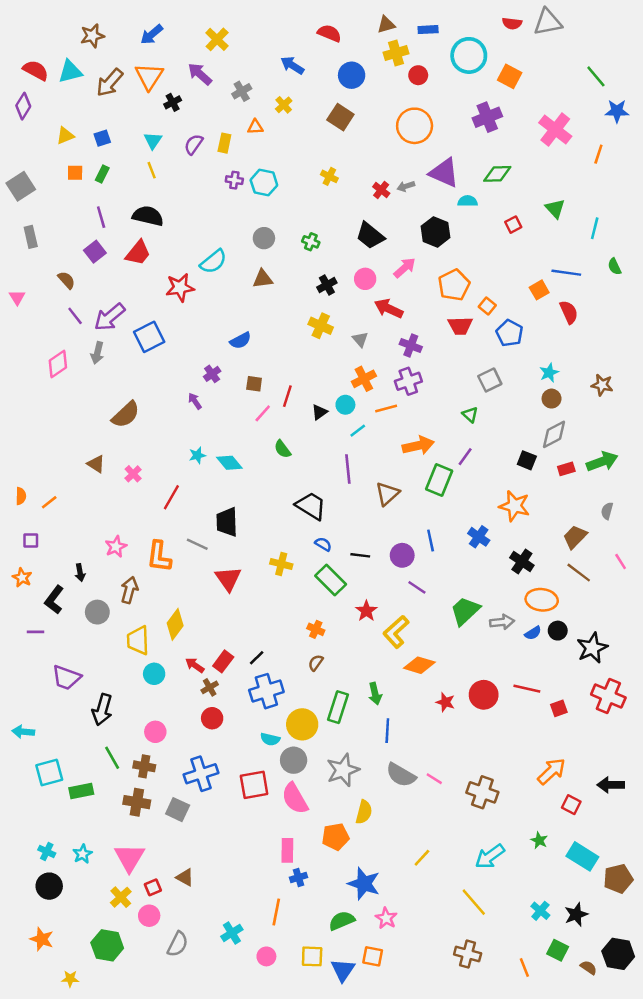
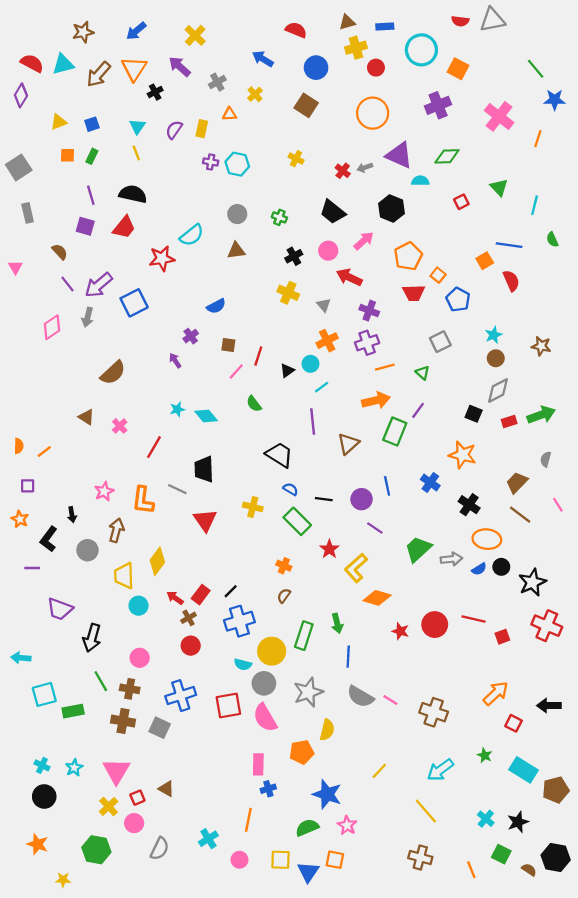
purple square: (95, 252) -> (85, 226), turned -36
orange line: (386, 408) -> (385, 367), moved

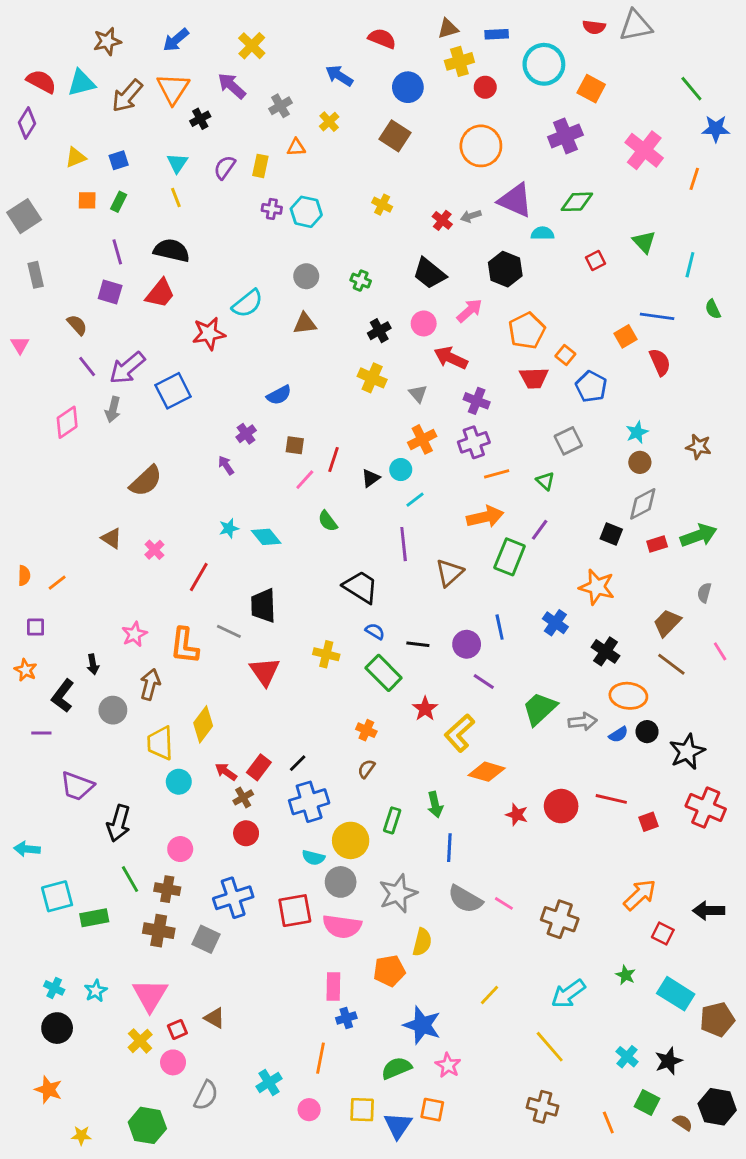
green rectangle: (304, 636) -> (392, 820), size x0.7
pink semicircle: (265, 718) -> (342, 926), turned -52
green hexagon: (96, 850) -> (147, 1125), moved

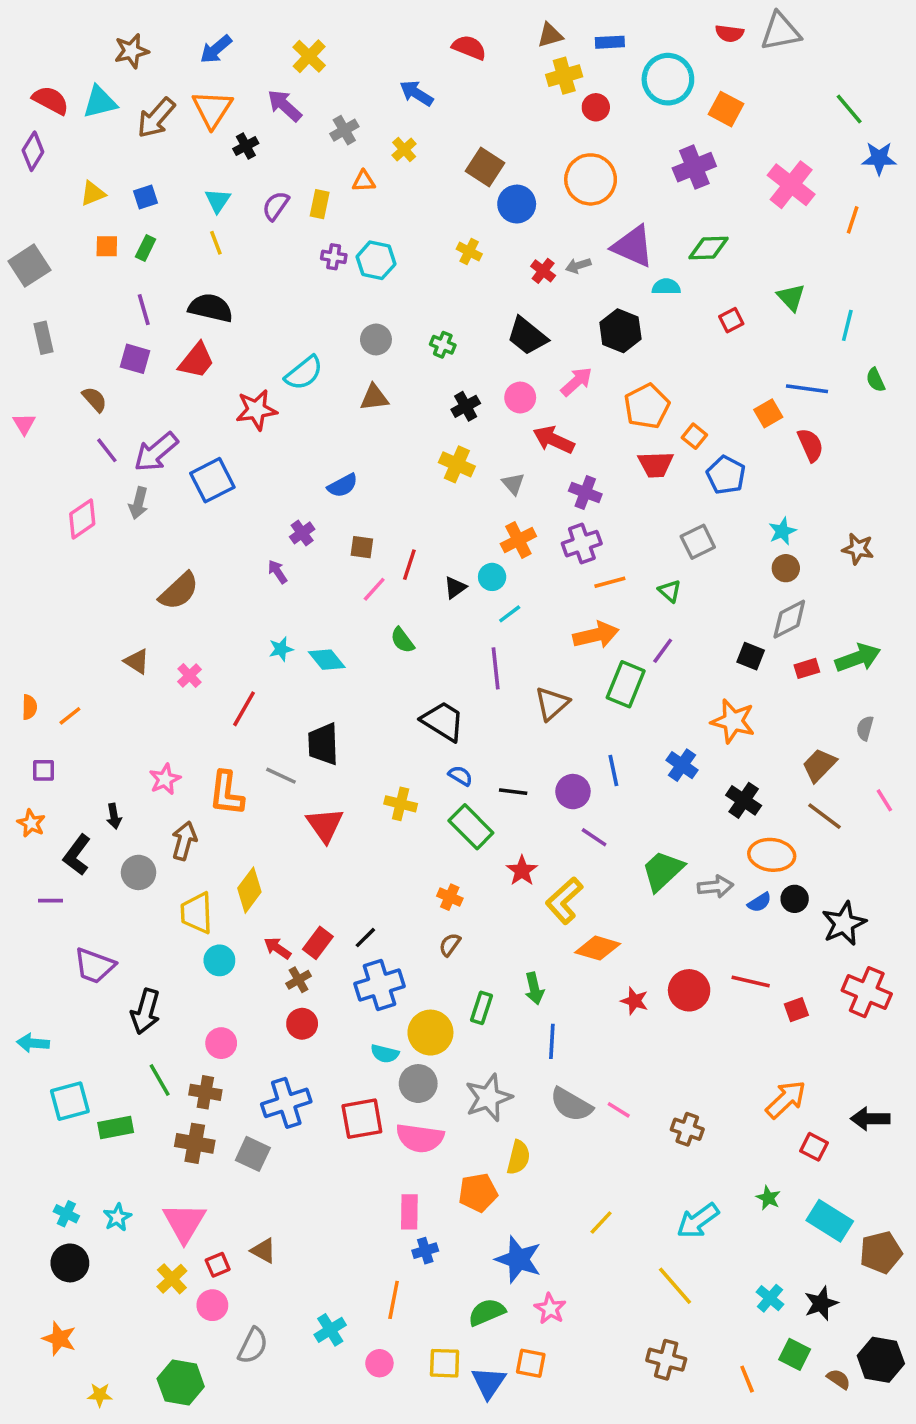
blue circle: (408, 87) -> (517, 204), moved
brown cross: (560, 919) -> (687, 1129), size x0.7

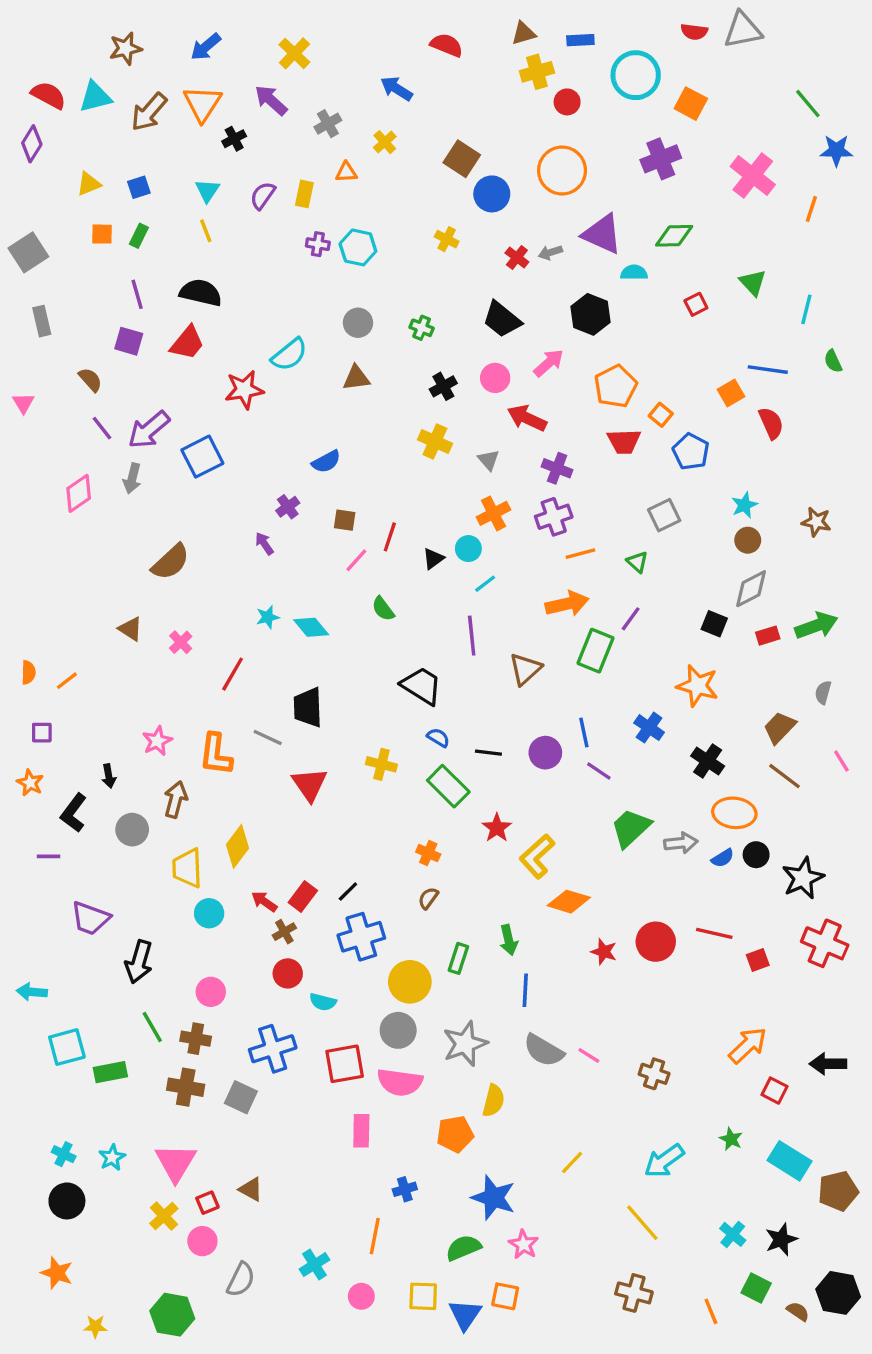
purple line: (594, 837) -> (599, 771), moved
cyan semicircle: (385, 1054) -> (323, 1002), moved
pink rectangle: (409, 1212) -> (361, 1131), moved

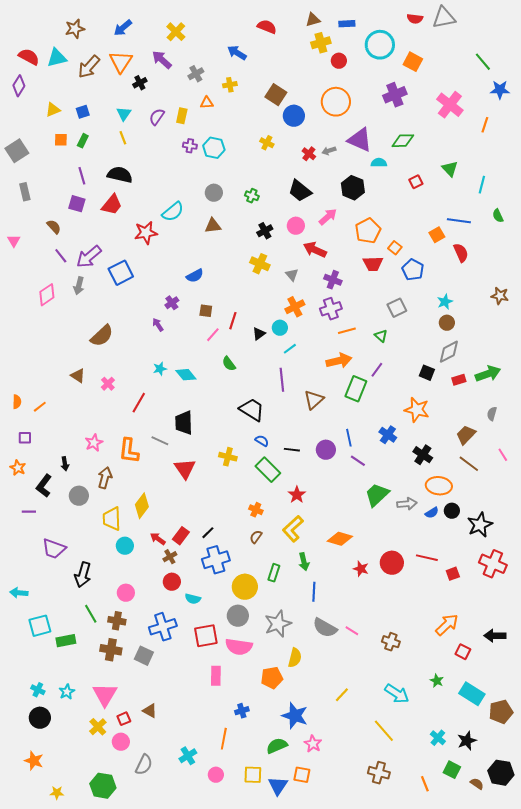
yellow cross: (385, 142) -> (230, 85), turned 32
brown star: (816, 522) -> (500, 296), moved
yellow L-shape: (537, 856) -> (293, 529), moved
cyan arrow: (664, 1161) -> (397, 694), turned -110

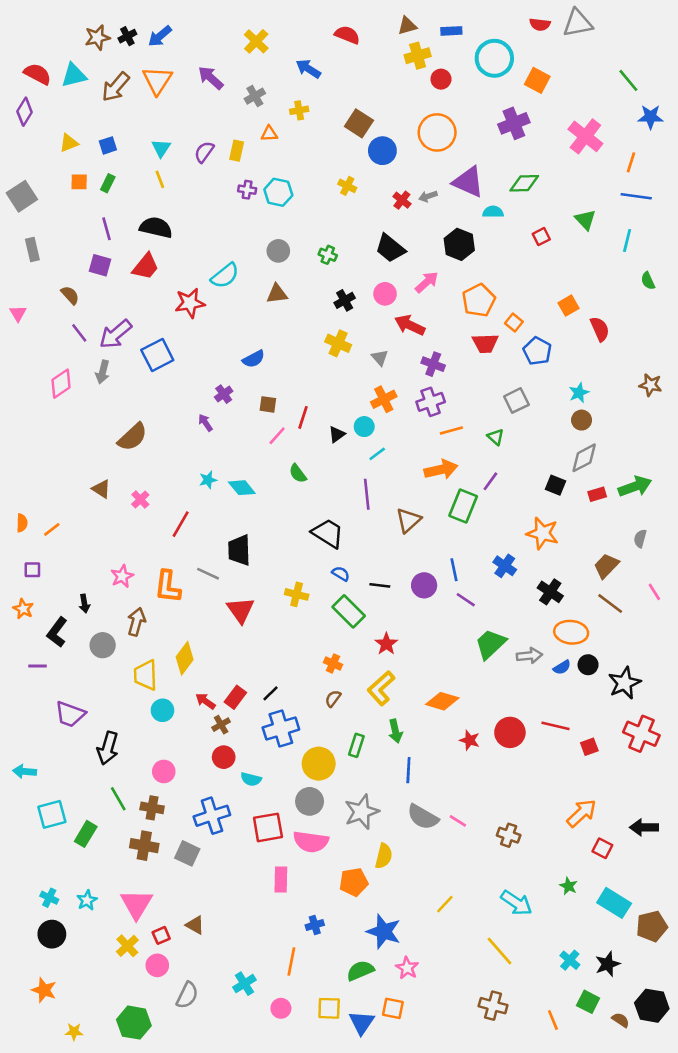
yellow cross: (176, 32) -> (256, 41), moved
black cross: (140, 83) -> (127, 36), moved
blue line: (459, 221) -> (636, 196), moved
green rectangle: (66, 641) -> (86, 834), turned -48

